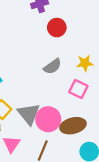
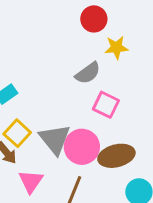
yellow star: (85, 63) -> (116, 48), moved
pink square: (78, 89) -> (106, 105), moved

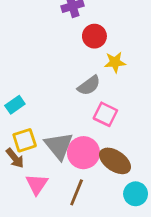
yellow square: (17, 133) -> (25, 140), turned 30
brown ellipse: (116, 156) -> (115, 161), turned 48

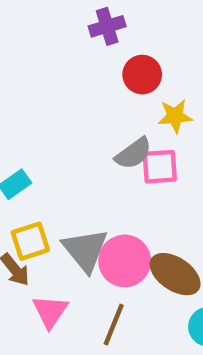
pink square: (105, 114) -> (160, 167), moved, turned -30

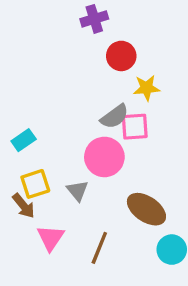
gray triangle: (85, 250) -> (77, 191), size x0.6
pink circle: (125, 261) -> (104, 157), moved

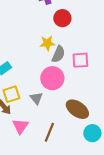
yellow star: (146, 88) -> (47, 43), moved
gray semicircle: (114, 117) -> (58, 54), turned -30
pink square: (135, 127) -> (80, 60), moved

